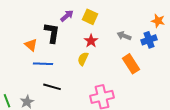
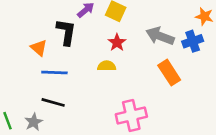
gray arrow: (124, 36) -> (160, 36), size x1.5
yellow semicircle: (83, 59) -> (107, 66), turned 64
black line: (52, 87) -> (53, 102), moved

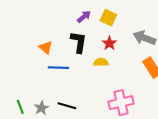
black L-shape: (66, 32) -> (79, 42), moved
black line: (53, 102) -> (67, 106), moved

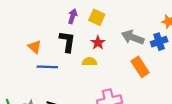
purple arrow: (84, 17) -> (73, 16), turned -32

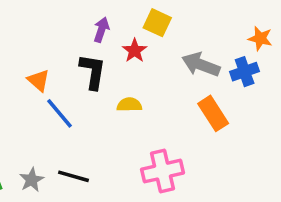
yellow square: (97, 17) -> (157, 23), moved
red star: (98, 43) -> (135, 51), moved
blue line: (47, 67) -> (60, 113), turned 48

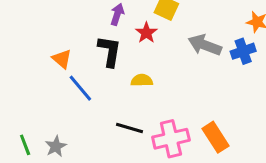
orange rectangle: (213, 113) -> (215, 137), moved
black line: (73, 176) -> (129, 128), moved

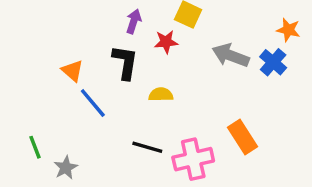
red star: (146, 33) -> (166, 42), turned 30
blue cross: (243, 51) -> (273, 62), turned -30
orange rectangle: (215, 137) -> (242, 137), moved
green line: (25, 145) -> (35, 147), moved

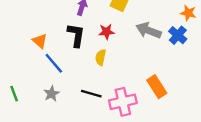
red star: (166, 42) -> (106, 32), moved
yellow semicircle: (161, 95) -> (101, 57), turned -77
gray star: (66, 168) -> (52, 94), moved

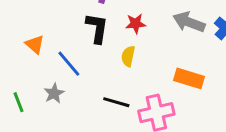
orange triangle: (40, 41) -> (35, 44), moved
orange rectangle: (157, 87) -> (189, 78), moved, turned -40
gray star: (52, 94) -> (54, 93), moved

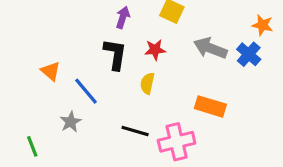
green line: (18, 102) -> (32, 146), moved

